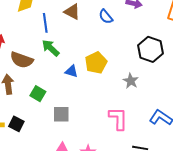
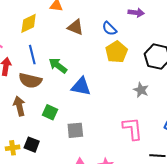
blue line: (45, 23) -> (32, 55), moved
yellow pentagon: (96, 63) -> (116, 52), moved
blue triangle: (72, 71) -> (81, 87), size x1.5

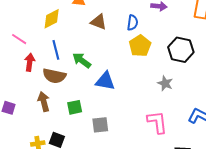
blue semicircle: (109, 29) -> (133, 23), turned -126
green square: (50, 112) -> (75, 107), turned -35

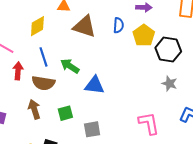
brown triangle: (99, 22) -> (84, 27), size x1.4
yellow pentagon: (140, 46) -> (144, 35), moved
gray star: (165, 83) -> (169, 84), moved

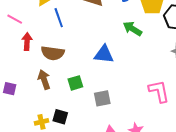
blue line: (43, 57) -> (59, 18), moved
green arrow: (70, 66) -> (132, 29), moved

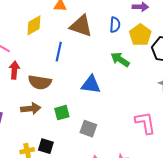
blue line: (59, 18) -> (59, 52), moved, turned 30
brown arrow: (44, 80) -> (31, 109), turned 102
gray square: (102, 98) -> (88, 129), turned 30

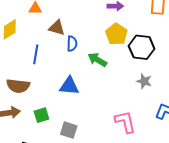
blue semicircle: (115, 25) -> (72, 44), moved
brown triangle: (81, 26) -> (57, 28), size x0.7

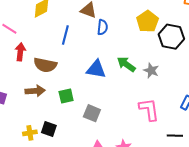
green arrow: (97, 60) -> (126, 64), moved
gray star: (144, 81) -> (151, 70), moved

